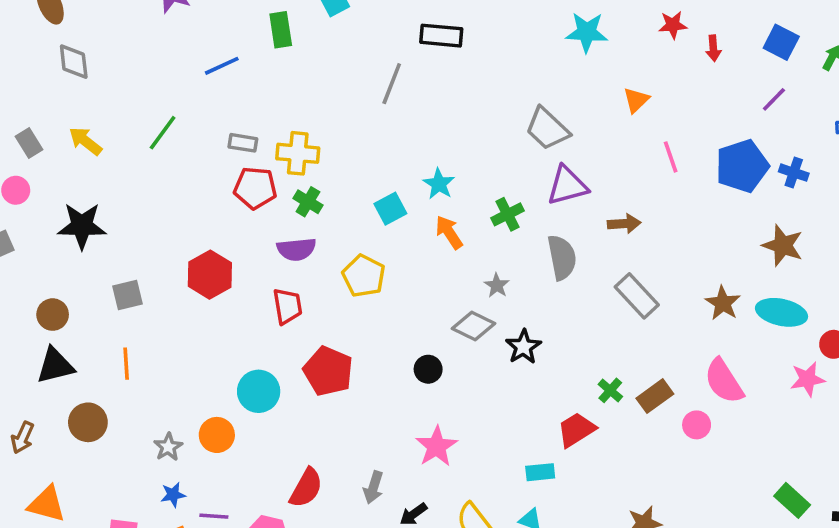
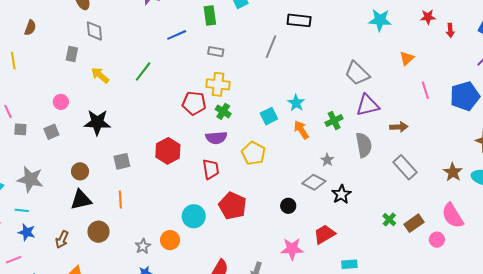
gray rectangle: (29, 143) -> (72, 54), moved, turned 42
gray rectangle: (243, 143) -> (216, 52), moved
red trapezoid: (576, 430) -> (324, 234), moved
pink star: (436, 446) -> (292, 249), turned 30

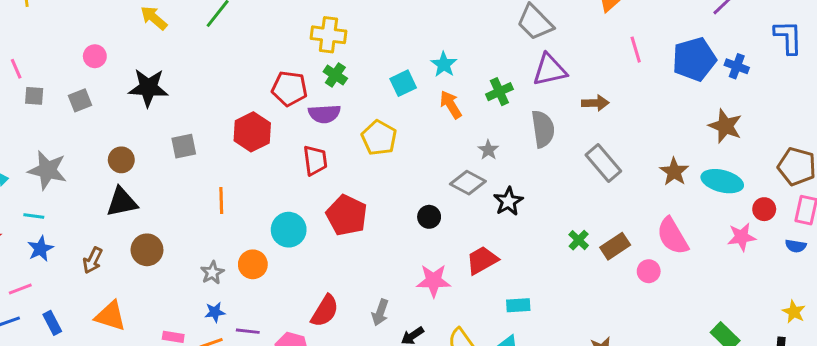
red pentagon: (194, 103) -> (289, 88), moved
orange line: (120, 199) -> (221, 200), moved
blue star: (27, 232) -> (40, 249), turned 30

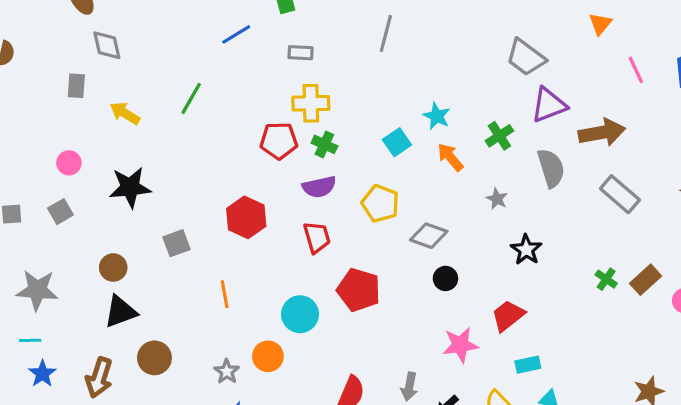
red pentagon: (289, 88) -> (279, 141), moved
brown arrow: (595, 103) -> (602, 133), size x1.6
gray diamond: (468, 183) -> (429, 236), moved
brown arrow: (93, 260) -> (99, 378), size x1.4
cyan rectangle: (518, 305) -> (528, 365), moved

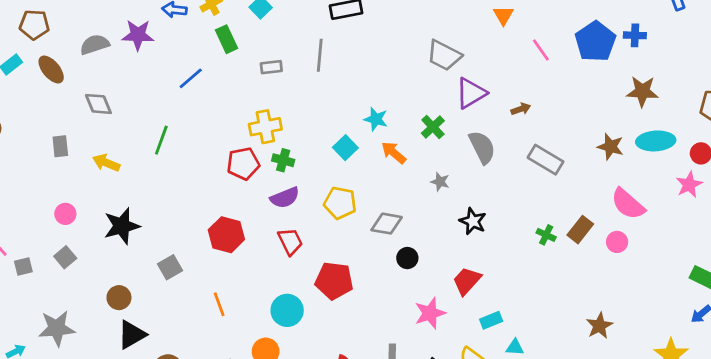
gray diamond: (107, 45) -> (98, 104), moved
gray rectangle: (301, 53) -> (271, 67), moved
brown arrow: (602, 133) -> (521, 109), size x0.5

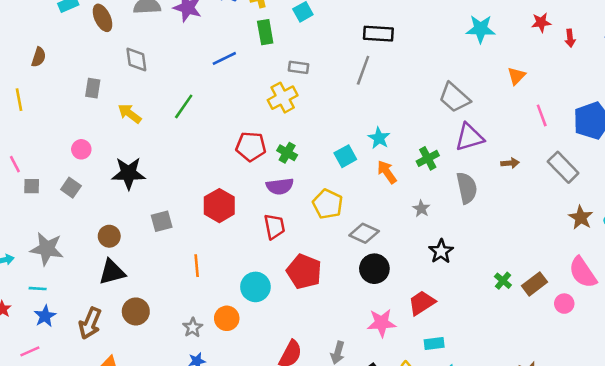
gray line: (320, 55) -> (363, 70), moved
yellow cross: (265, 127) -> (283, 98), moved, turned -32
gray rectangle: (546, 160) -> (563, 167), moved
gray square: (65, 257) -> (71, 188), turned -30
black circle: (407, 258) -> (374, 269), size x1.5

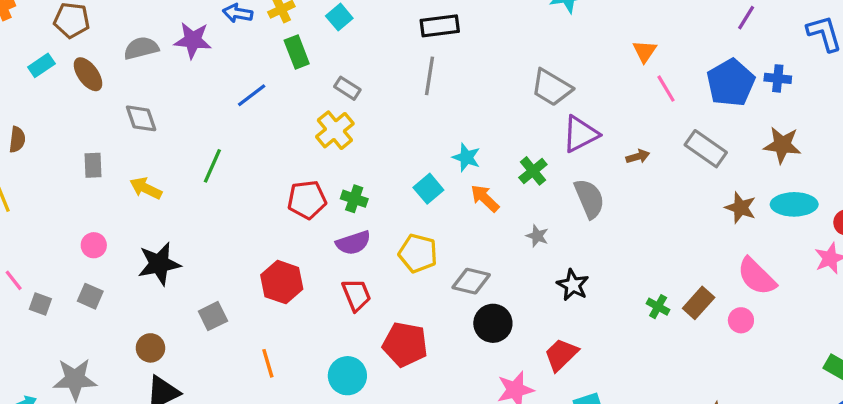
gray rectangle: (298, 67) -> (347, 88), turned 36
orange triangle: (516, 76) -> (645, 51), moved
gray square: (32, 186) -> (40, 304), turned 30

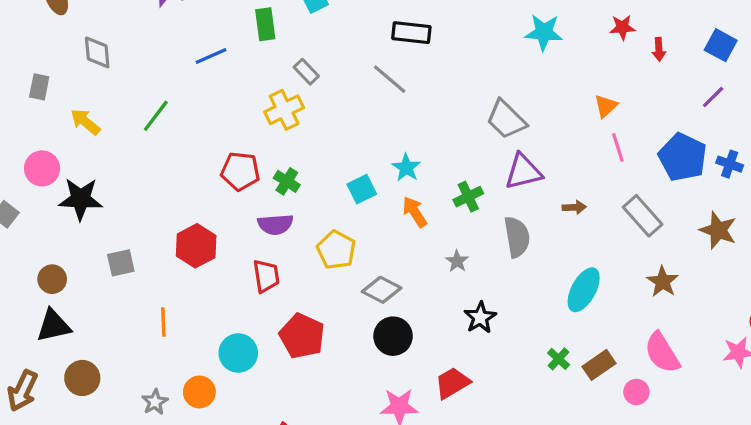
gray line: (430, 76) -> (390, 79), turned -72
blue pentagon: (731, 83) -> (683, 157), turned -30
cyan ellipse: (794, 204) -> (584, 290), moved, turned -75
pink circle: (94, 245) -> (42, 168), moved, size x1.4

